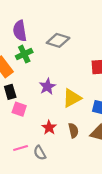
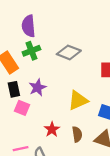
gray diamond: (58, 40) -> (69, 52), moved
purple star: (47, 86) -> (38, 88), moved

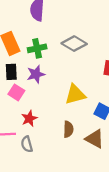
green cross: (31, 51) -> (37, 48), moved
red star: (52, 129) -> (29, 118), moved

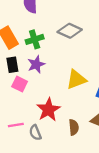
red star: (29, 118) -> (48, 110), moved, size x1.5
brown semicircle: (68, 129) -> (74, 127), moved

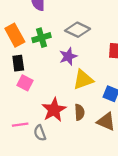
purple star: (36, 64) -> (68, 56), moved
brown semicircle: (74, 127) -> (79, 112), moved

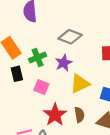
green cross: (42, 38) -> (38, 57), moved
pink square: (25, 83) -> (41, 87), moved

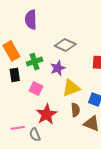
brown semicircle: (79, 115) -> (75, 110), moved

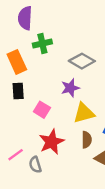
purple semicircle: (31, 20) -> (25, 18), moved
green cross: (35, 62) -> (42, 43), moved
pink line: (18, 128) -> (16, 155), turned -32

